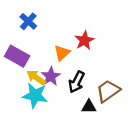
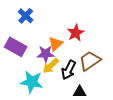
purple star: (51, 76) -> (46, 54), moved, turned 30
yellow arrow: (36, 77) -> (51, 66), moved, turned -78
brown trapezoid: (108, 91) -> (90, 61), moved

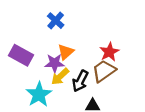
blue cross: (26, 16) -> (56, 21), moved
red star: (76, 33) -> (109, 52), moved
cyan star: (32, 82) -> (39, 94), turned 30

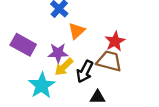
orange triangle: (66, 52) -> (77, 31), moved
brown trapezoid: (104, 71) -> (109, 61), turned 50

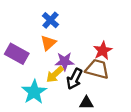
orange triangle: (77, 31) -> (48, 43), moved
purple star: (58, 53) -> (65, 61), moved

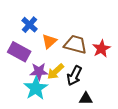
blue cross: (50, 20) -> (30, 25), moved
purple star: (65, 61) -> (39, 72), moved
brown trapezoid: (97, 69) -> (75, 44), moved

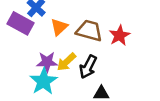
purple rectangle: (19, 52) -> (21, 23), moved

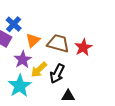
purple star: (47, 62) -> (23, 60), moved, turned -30

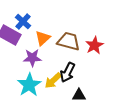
purple star: (23, 60) -> (32, 58), turned 30
yellow arrow: (39, 70) -> (53, 81), moved

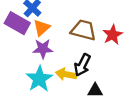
orange triangle: (43, 38) -> (42, 28), moved
yellow arrow: (53, 81) -> (66, 74), turned 54

